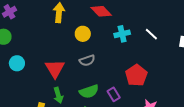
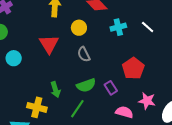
gray semicircle: (87, 60) -> (84, 54), turned 84
red triangle: (55, 69) -> (49, 44), moved

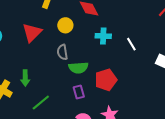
green semicircle: (86, 85) -> (78, 68), moved

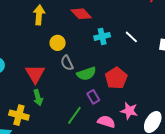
yellow circle: (65, 25) -> (58, 43), moved
red triangle: (32, 33) -> (35, 74), moved
green line: (41, 103) -> (74, 115), moved

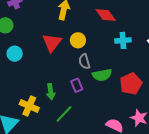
red triangle: (35, 74) -> (52, 43), moved
purple rectangle: (93, 97) -> (77, 85), moved
green line: (74, 115) -> (64, 114), moved

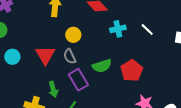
red triangle: (52, 43) -> (45, 55), moved
gray semicircle: (84, 61) -> (70, 56), moved
purple rectangle: (77, 85) -> (78, 80), size x1.5

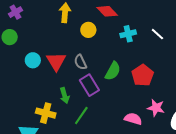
yellow circle: (73, 35) -> (88, 30), moved
cyan circle: (12, 57) -> (33, 60), moved
green semicircle: (102, 66) -> (113, 71), turned -42

